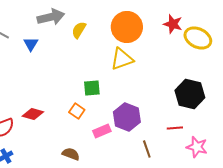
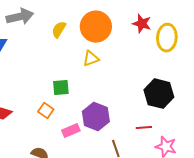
yellow semicircle: (79, 30) -> (59, 30), moved
yellow ellipse: (198, 38) -> (167, 38), turned 68
yellow triangle: (122, 59) -> (91, 59), size x0.7

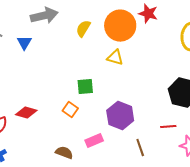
red star: (142, 24) -> (148, 14), moved
yellow triangle: (91, 59) -> (115, 58), turned 36
pink rectangle: (71, 131) -> (94, 141), moved

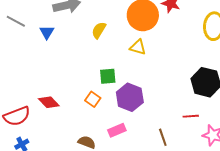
yellow semicircle: (83, 29) -> (99, 30), moved
red diamond: (26, 113) -> (49, 102), turned 30
purple hexagon: (120, 116) -> (130, 97), moved

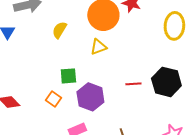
yellow triangle: (138, 47) -> (98, 47), turned -36
red line: (191, 116) -> (133, 84), moved

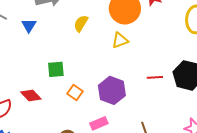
green square: (68, 76) -> (56, 69), moved

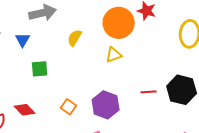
green square: (56, 69) -> (40, 69), moved

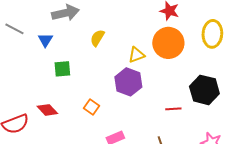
orange circle: (119, 23) -> (168, 43), moved
red line: (149, 92) -> (173, 109), moved
purple hexagon: (106, 105) -> (128, 82), moved

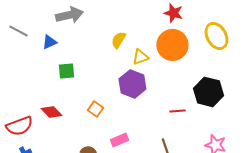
yellow ellipse: (212, 34) -> (216, 36), turned -32
yellow semicircle: (97, 38) -> (118, 40), moved
blue triangle: (45, 40) -> (49, 42), turned 35

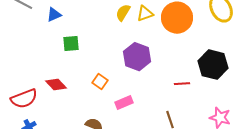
yellow triangle: (140, 57) -> (145, 14), moved
pink rectangle: (119, 140) -> (124, 103), moved

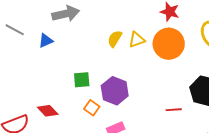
green square: (71, 44) -> (82, 80), moved
purple hexagon: (137, 57) -> (115, 91), moved

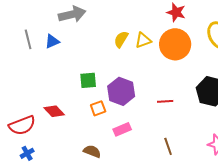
gray line: (15, 30) -> (28, 39), moved, turned 48
orange square: (92, 108) -> (98, 108), turned 35
red line: (174, 110) -> (165, 101), moved

